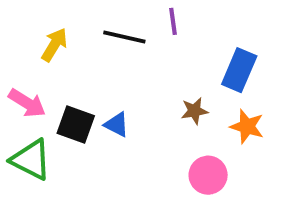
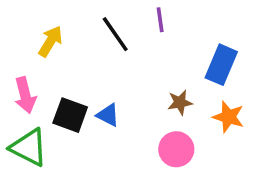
black line: (124, 37) -> (115, 34), turned 42
pink arrow: (27, 103) -> (25, 95), turned 44
pink circle: (208, 175) -> (176, 149), moved

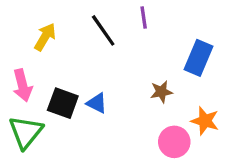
orange star: (228, 117) -> (205, 121), moved
green triangle: (29, 147) -> (26, 132), turned 42
pink circle: (176, 149) -> (174, 142), moved

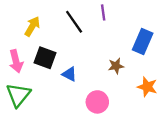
black square: (63, 103) -> (45, 58), moved
pink circle: (174, 142) -> (97, 102), moved

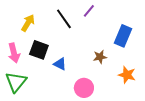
purple line: (103, 12) -> (89, 11), turned 48

